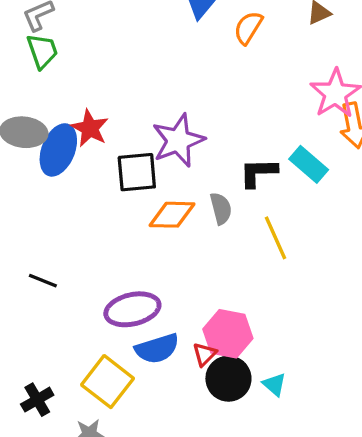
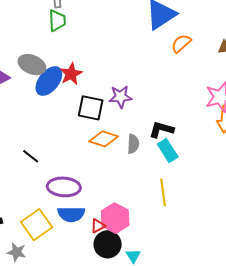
purple star: (178, 140) -> (120, 97), size x0.7
cyan rectangle: (309, 164) -> (168, 151), moved
yellow line: (276, 238) -> (163, 192), moved
black line: (43, 281) -> (31, 156), moved

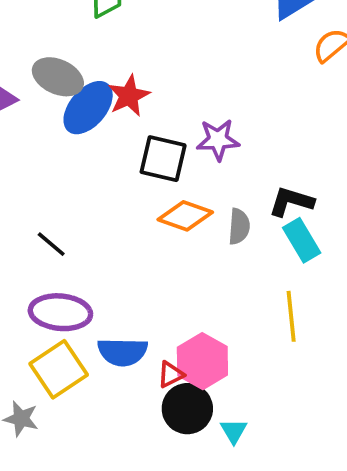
purple ellipse: (64, 187) -> (60, 312), moved

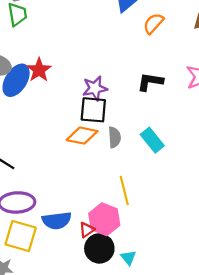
black square: (163, 159) -> (93, 110), moved
black L-shape: (291, 202) -> (150, 82), moved
yellow line: (291, 316) -> (124, 190), moved
yellow square: (59, 369) -> (21, 236), turned -32

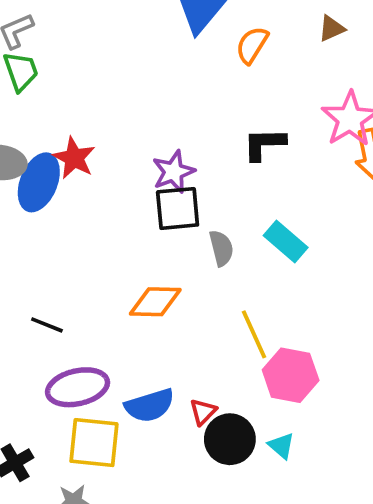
orange diamond: (82, 136) -> (155, 302), moved
pink hexagon: (104, 219) -> (291, 375), moved

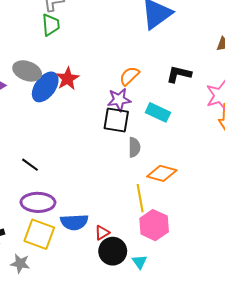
orange semicircle: (252, 45) -> (129, 76), moved
black L-shape: (264, 144) -> (179, 74), moved
cyan rectangle: (286, 241) -> (158, 112), moved, turned -30
orange diamond: (155, 302) -> (162, 173), moved

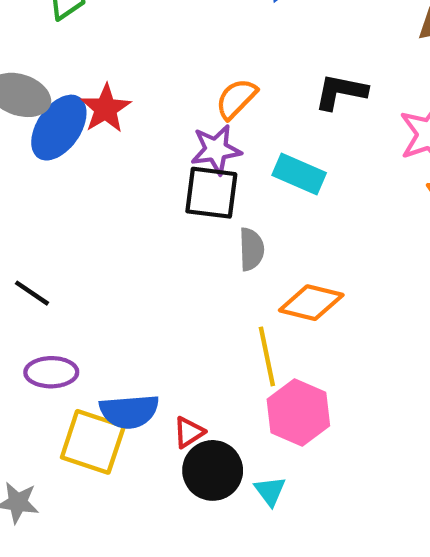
purple ellipse: (38, 202) -> (51, 372), size x0.7
yellow square: (39, 234) -> (93, 442), moved

